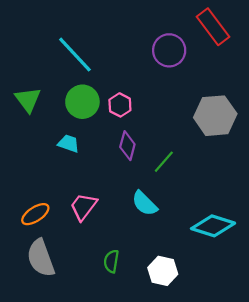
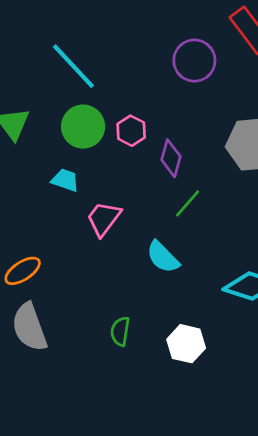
purple diamond: (127, 146) -> (171, 158), moved
pink trapezoid: (84, 207) -> (104, 219), moved

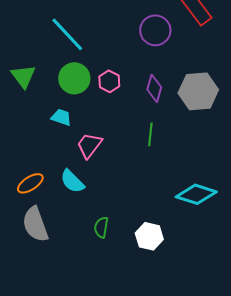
purple diamond: (171, 158) -> (154, 88), moved
green line: (188, 204) -> (150, 134), turned -35
cyan semicircle: (163, 257) -> (72, 181), moved

